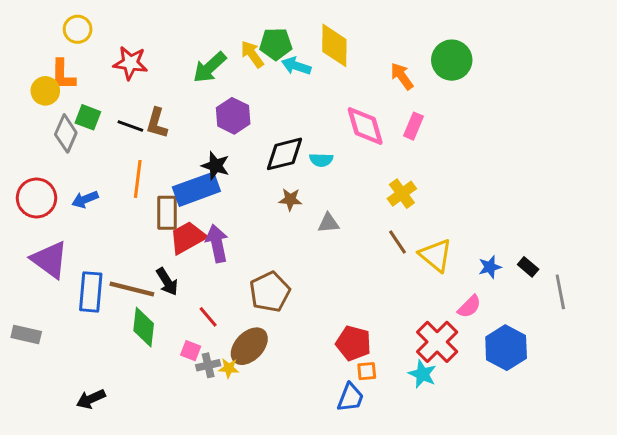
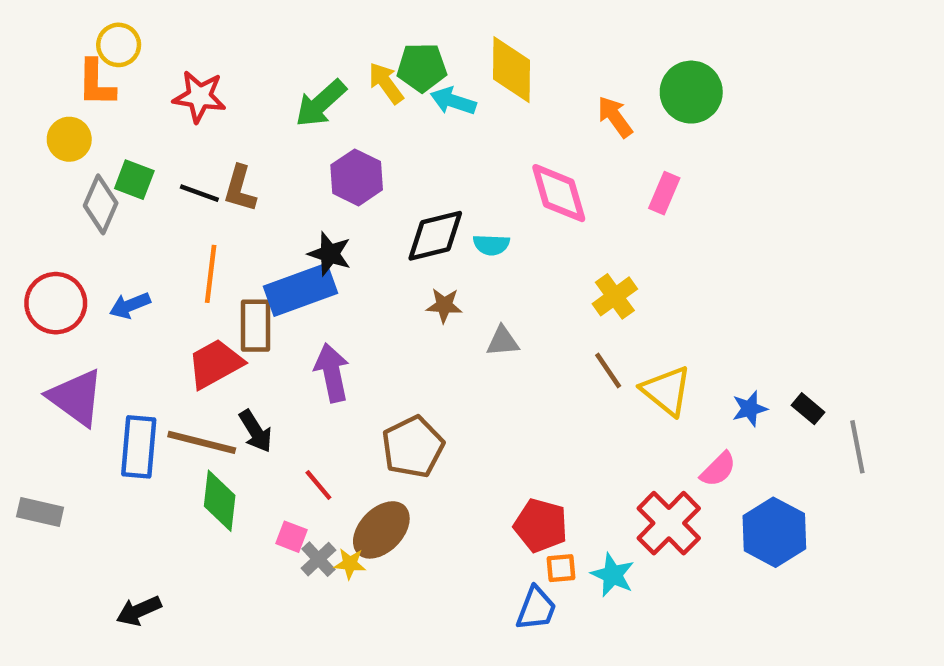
orange L-shape: (63, 75) -> (96, 83), moved
pink rectangle: (414, 126) -> (664, 193), moved
red trapezoid: (188, 238) -> (215, 364), moved
gray cross: (208, 365) -> (318, 559), turned -30
cyan star: (422, 374) -> (613, 575), moved

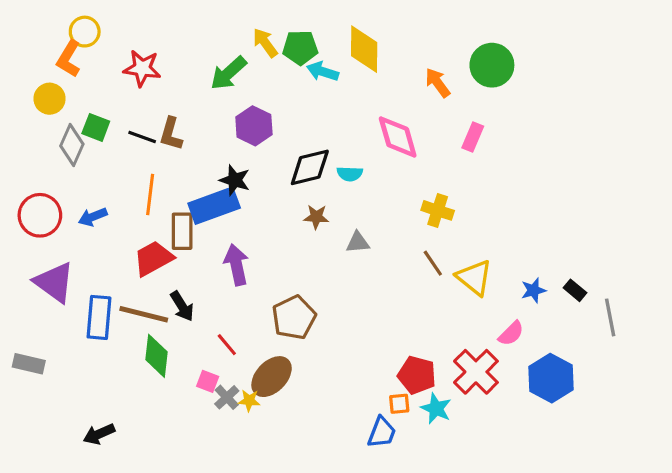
orange L-shape: (96, 83) -> (69, 59), turned 30
yellow arrow: (386, 83) -> (265, 43), moved
yellow cross: (615, 296) -> (438, 210), turned -36
red pentagon: (541, 525) -> (417, 375), moved

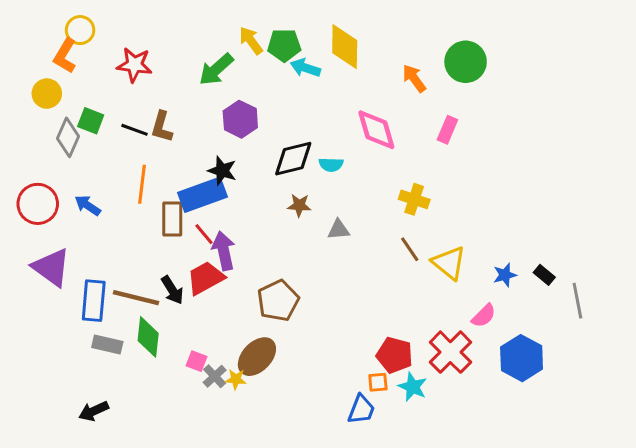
blue arrow: (93, 217) -> (88, 205), turned 56
red trapezoid: (153, 258) -> (206, 278), moved
red line: (227, 345) -> (204, 234), moved
gray rectangle: (29, 364) -> (107, 344), moved

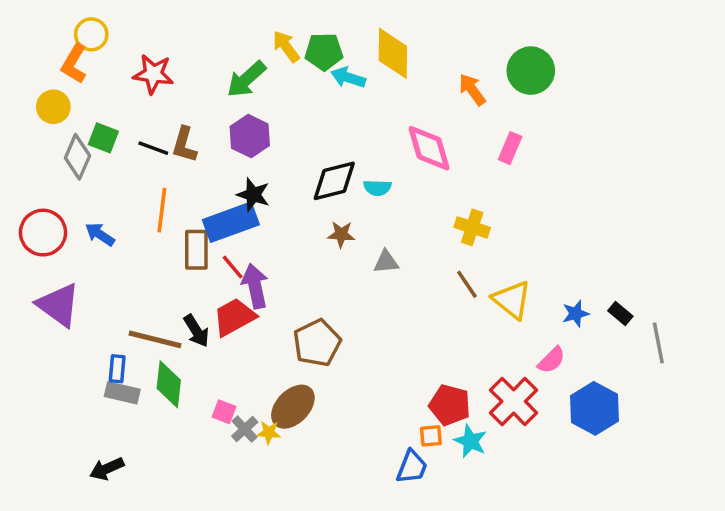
purple hexagon: (240, 119) -> (250, 136), moved
blue rectangle: (94, 301) -> (117, 369), moved, size x0.6

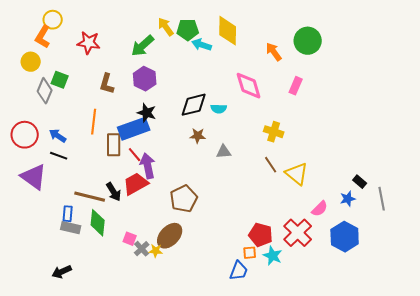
black line: (153, 148) -> (59, 156), moved
blue star: (576, 314) -> (348, 199), moved

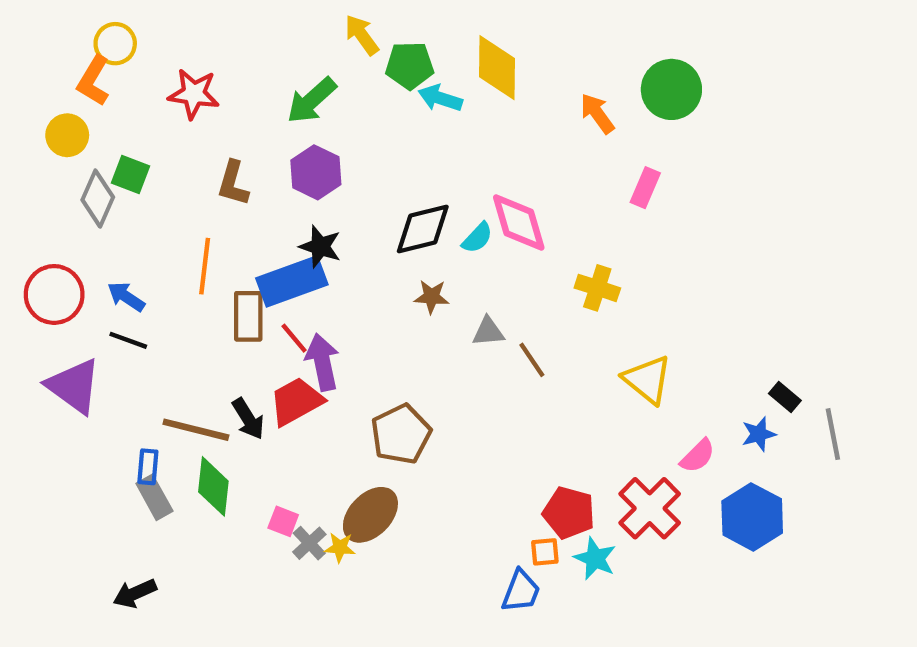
yellow arrow: (166, 27) -> (362, 35), moved
pink diamond: (249, 86) -> (519, 223), moved
cyan semicircle: (219, 109) -> (477, 238), turned -49
brown line: (271, 165) -> (532, 360), moved
gray rectangle: (71, 228) -> (154, 497), turned 48

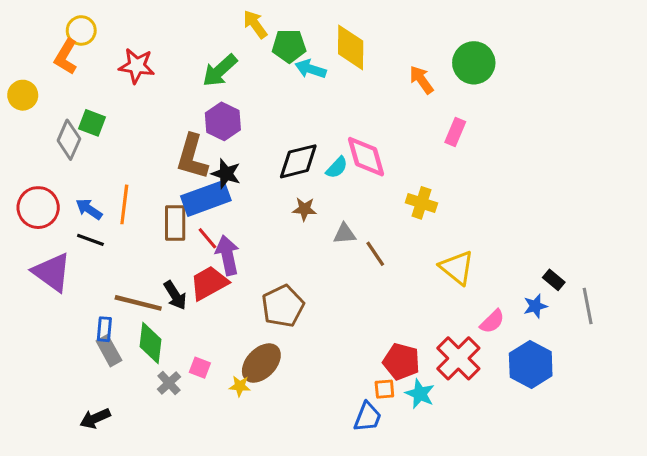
yellow circle: (67, 135) -> (23, 95), moved
brown L-shape: (233, 183) -> (192, 157), moved, size x1.4
orange line: (205, 266) -> (124, 204), moved
gray cross: (309, 543) -> (169, 383), moved

